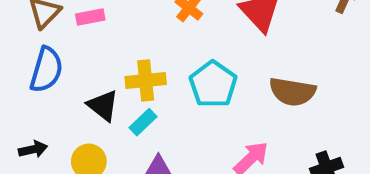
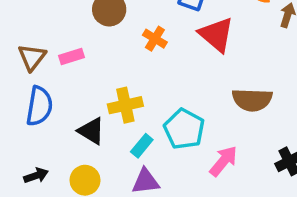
cyan pentagon: (213, 84) -> (184, 129), moved
cyan rectangle: (143, 122) -> (142, 146), moved

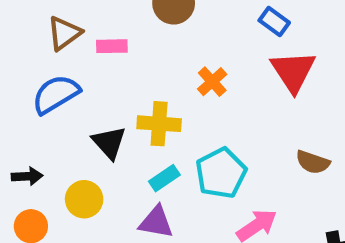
orange cross: (155, 39) -> (212, 82), moved
brown semicircle: (252, 100) -> (313, 162), size x0.7
blue semicircle: (39, 106) -> (56, 94), turned -147

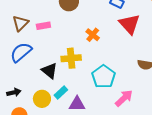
cyan rectangle: (164, 178) -> (61, 92), moved

